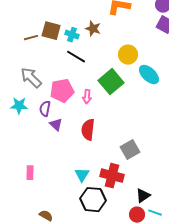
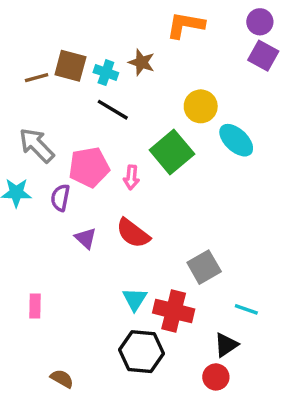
purple triangle: (56, 125) -> (86, 238), moved
red semicircle: (88, 130) -> (133, 233), turned -60
cyan triangle: (82, 175) -> (135, 299), moved
cyan line: (155, 213) -> (246, 309), moved

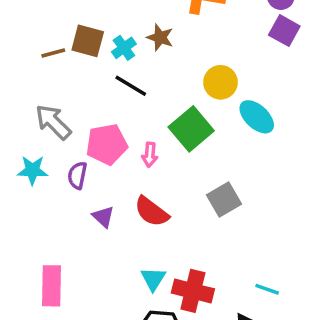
cyan cross: (106, 73) -> (124, 48), turned 35
gray square: (204, 267) -> (224, 200), moved
pink rectangle: (35, 306) -> (51, 286), size x1.6

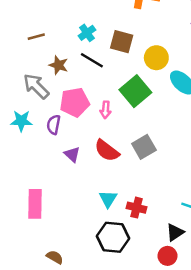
brown star: (160, 37) -> (59, 65), moved
brown square: (88, 41) -> (122, 42), moved
gray square: (224, 200) -> (144, 147), moved
red cross: (193, 291) -> (137, 208), size x0.7

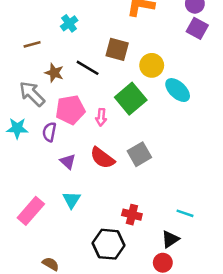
cyan cross: (87, 33) -> (69, 23), moved
cyan triangle: (108, 199) -> (72, 200), moved
pink rectangle: (35, 204) -> (31, 211), turned 40

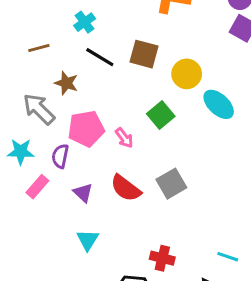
black line: (88, 68) -> (100, 57), moved
green square: (131, 99) -> (161, 115), size x0.7
pink arrow: (101, 117) -> (124, 138), turned -42
pink rectangle: (31, 211) -> (37, 187), moved, size x0.7

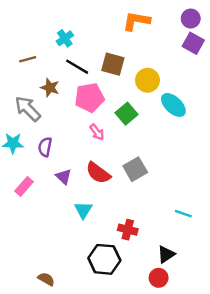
pink pentagon: (86, 129) -> (89, 98), moved
pink rectangle: (37, 187) -> (24, 186), moved
cyan triangle: (88, 240) -> (83, 210), moved
cyan line: (228, 257) -> (183, 214), moved

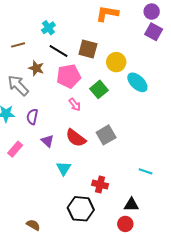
black triangle: (166, 254) -> (131, 205), turned 35

